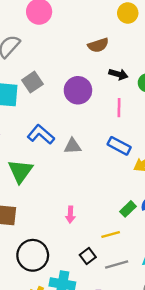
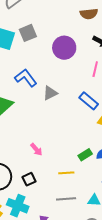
gray triangle: (73, 146) -> (50, 93), turned -35
pink arrow: (70, 215) -> (36, 149), turned -56
black square: (88, 256) -> (29, 179), moved

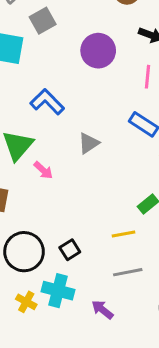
gray square: (28, 33) -> (43, 21), moved
gray triangle: (50, 93) -> (89, 143), moved
pink arrow: (36, 149) -> (43, 170), moved

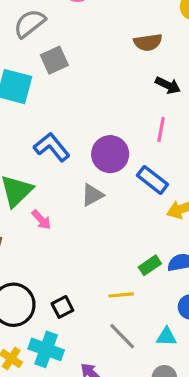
purple circle: (98, 51) -> (110, 154), moved
gray line: (128, 272) -> (122, 336), turned 52

